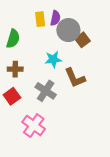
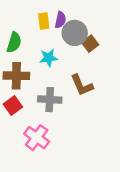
cyan star: (53, 59) -> (49, 58), moved
brown cross: (15, 69) -> (16, 76), size x1.5
gray cross: (46, 91) -> (50, 100), turned -30

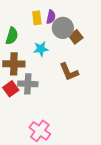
gray cross: (50, 100) -> (28, 84), moved
pink cross: (37, 138) -> (40, 131), moved

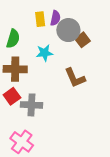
gray cross: (28, 84) -> (31, 105), moved
pink cross: (40, 131) -> (22, 142), moved

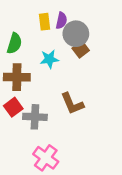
brown square: (83, 40) -> (81, 49), moved
brown L-shape: (75, 78) -> (72, 104), moved
pink cross: (22, 142) -> (46, 158), moved

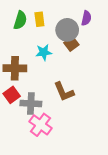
purple semicircle: (61, 20) -> (86, 18), moved
green semicircle: (14, 43) -> (20, 20), moved
pink cross: (46, 158) -> (40, 125), moved

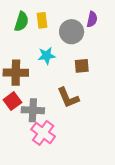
brown square: (71, 44) -> (82, 66), moved, turned 32

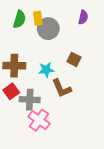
gray circle: (72, 32) -> (48, 29), moved
cyan star: (47, 56) -> (46, 70), moved
brown square: (82, 66) -> (74, 59), turned 32

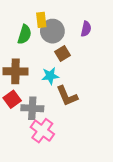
purple semicircle: (83, 17) -> (86, 29), moved
green semicircle: (19, 19) -> (24, 34), moved
brown square: (74, 59) -> (62, 53), moved, turned 32

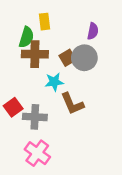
gray circle: (52, 31) -> (84, 58), moved
brown cross: (15, 71) -> (35, 54), moved
pink cross: (42, 131) -> (37, 153), moved

